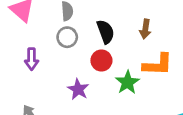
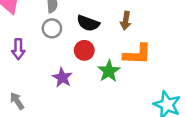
black semicircle: (106, 32) -> (88, 23), turned 130

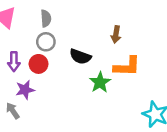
black semicircle: (88, 23) -> (80, 57), moved
red circle: (84, 50) -> (39, 64), moved
purple star: (62, 78) -> (25, 90), moved, turned 30

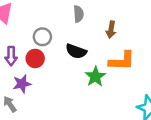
gray semicircle: (46, 18) -> (78, 14), moved

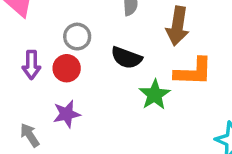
brown arrow: (111, 30) -> (178, 26), size x1.5
purple star: (22, 84) -> (67, 114), moved

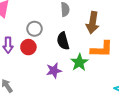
black semicircle: (126, 58) -> (63, 41), turned 54
purple star: (67, 114) -> (54, 71), moved

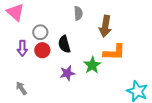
gray circle: (35, 29) -> (40, 32), moved
black semicircle: (63, 41) -> (64, 44), moved

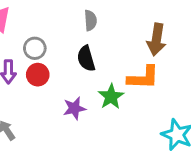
brown arrow: (105, 26) -> (156, 39), moved
black semicircle: (64, 44) -> (86, 59), moved

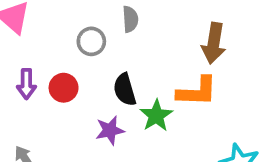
gray circle: (35, 48) -> (91, 41), moved
black semicircle: (86, 59) -> (125, 90), moved

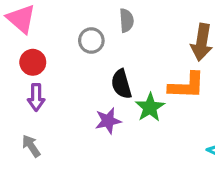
purple arrow: (26, 84) -> (36, 97), moved
red circle: (64, 88) -> (33, 62), moved

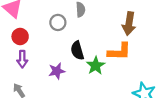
purple star: (108, 121) -> (57, 71), moved

